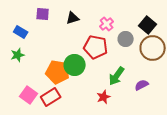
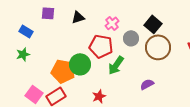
green arrow: (117, 76) -> (116, 65), moved
red star: (104, 97) -> (99, 96), moved

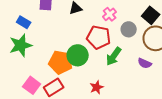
green star: (23, 54) -> (21, 45), size x1.6
purple semicircle: (147, 84) -> (145, 63), moved, turned -128

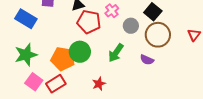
blue rectangle: (24, 22) -> (26, 19), size x1.5
red pentagon: (99, 37) -> (89, 22), moved
green star: (21, 45) -> (26, 55), moved

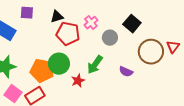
brown circle: (158, 35) -> (151, 52), moved
red star: (99, 84) -> (78, 81), moved

